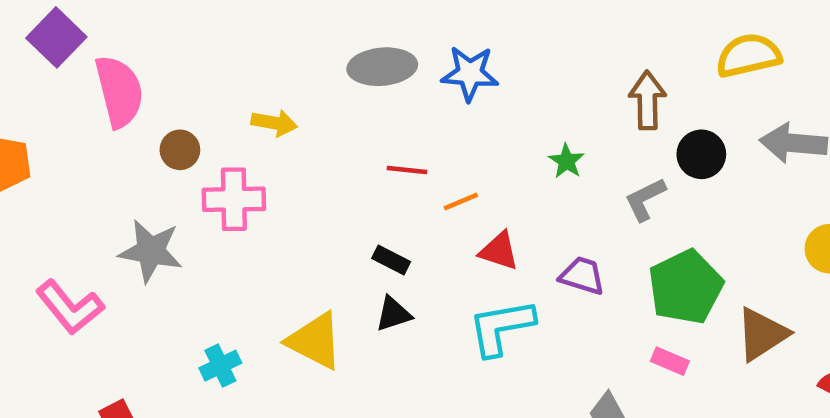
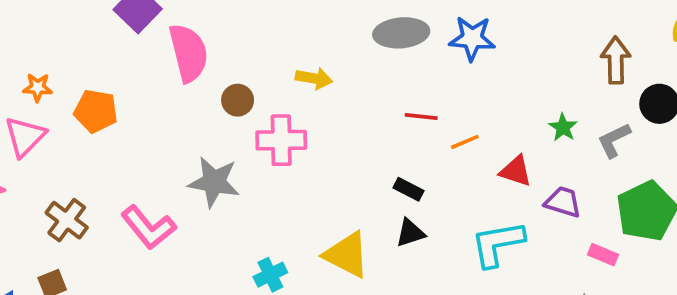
green star: (566, 161) -> (563, 127), moved
red triangle: (499, 251) -> (516, 171), moved
pink rectangle: (670, 361) -> (603, 255), moved

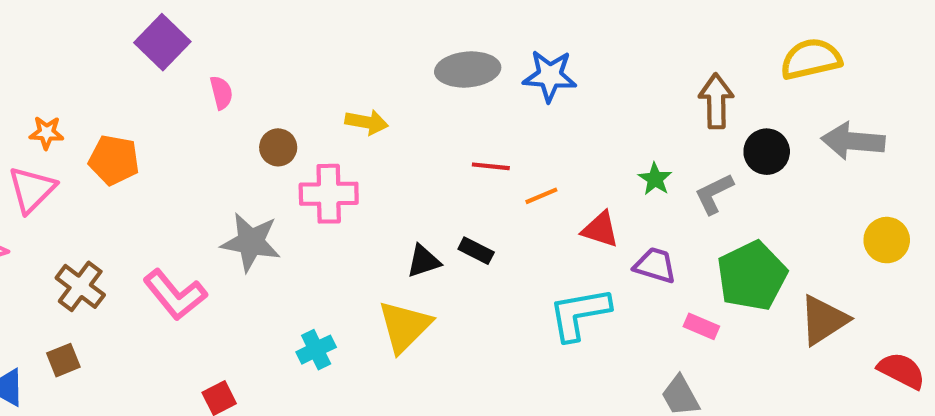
pink semicircle: (188, 53) -> (221, 93), size x0.5
black triangle: (410, 233) -> (423, 261), moved
yellow triangle: (347, 255) -> (404, 326), turned 48

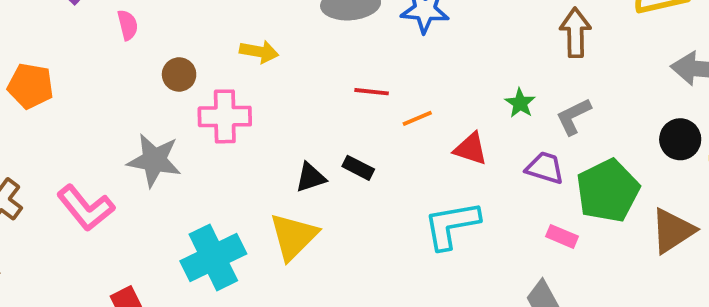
black circle: (767, 152) -> (680, 139), moved
purple trapezoid: (655, 265) -> (545, 168), moved
cyan cross: (316, 350) -> (213, 257), size x1.8

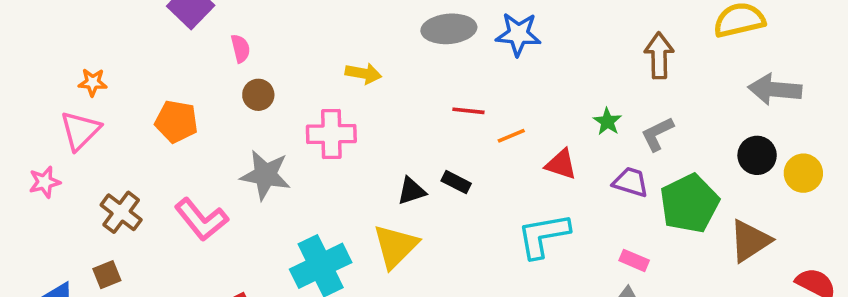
brown circle: (179, 75) -> (258, 95), moved
orange pentagon: (30, 86) -> (176, 121), moved
pink rectangle: (562, 236) -> (634, 260), moved

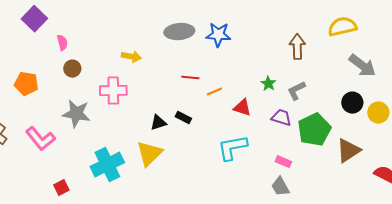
gray arrow: (775, 89) -> (362, 66), turned -148

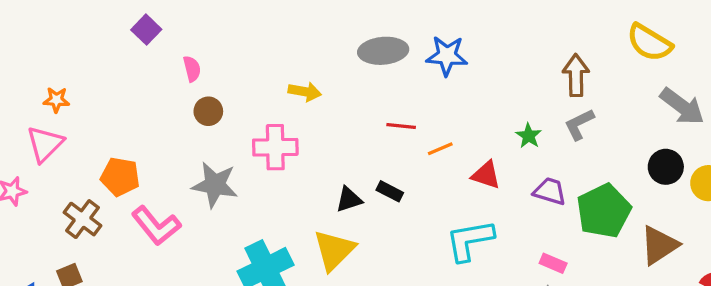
purple square: (34, 19) -> (146, 30), size x0.7
yellow semicircle: (342, 27) -> (649, 43), turned -136
orange pentagon: (26, 84) -> (120, 177), moved
gray L-shape: (296, 91) -> (579, 124), moved

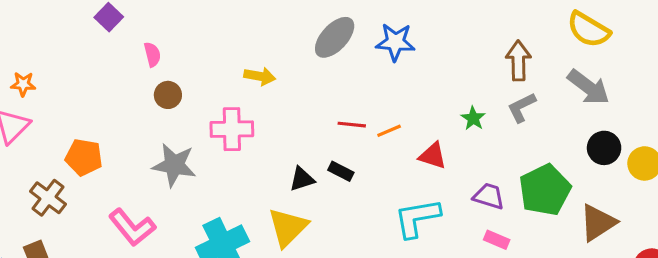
gray ellipse: (383, 51) -> (335, 37), turned -42
gray arrow: (682, 106) -> (588, 87), moved
red line: (401, 126) -> (352, 125), moved
purple trapezoid: (550, 191) -> (489, 196), moved
pink L-shape: (156, 226) -> (132, 227), moved

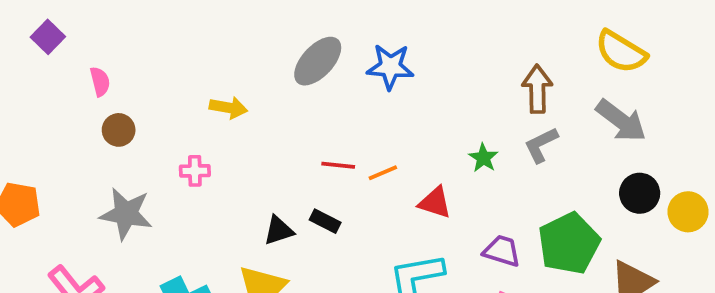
pink cross: (232, 129) -> (195, 171), size x0.6

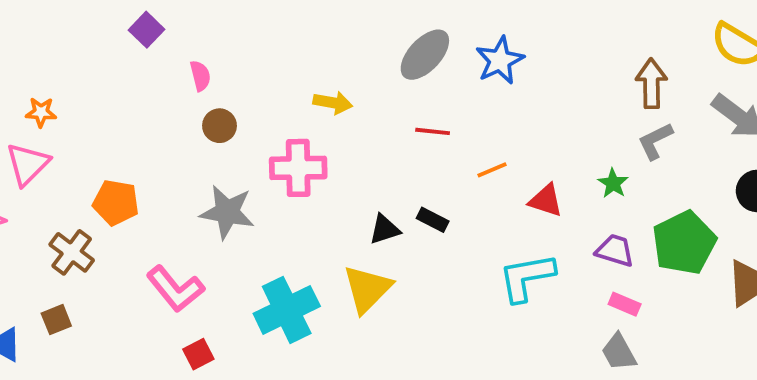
blue star: (390, 67) -> (500, 60), turned -30
green star: (483, 158) -> (613, 183), moved
red line: (338, 165) -> (433, 131), moved
pink cross: (195, 171) -> (298, 168), size x1.8

